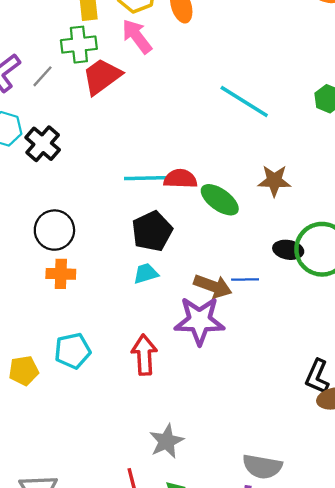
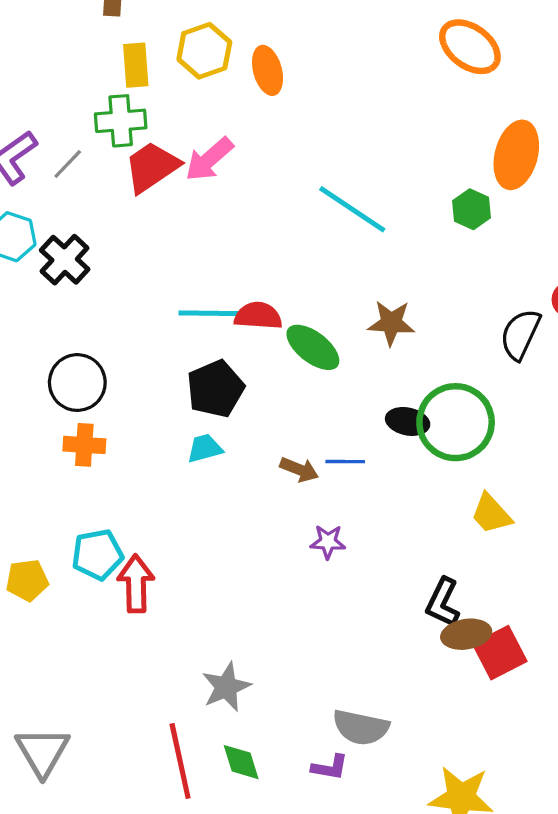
pink arrow: (137, 36) -> (209, 159), moved, turned -96
brown arrow: (213, 286) -> (299, 469), size x0.7
purple star: (199, 321) -> (328, 542), moved, size x0.5
red arrow: (144, 355) -> (136, 584), moved

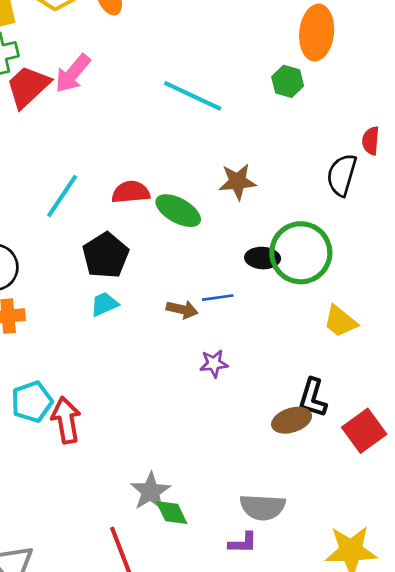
cyan line: (209, 313) -> (62, 196), moved, turned -48
brown ellipse: (466, 634) -> (292, 420), moved
green diamond: (241, 762) -> (172, 512), moved

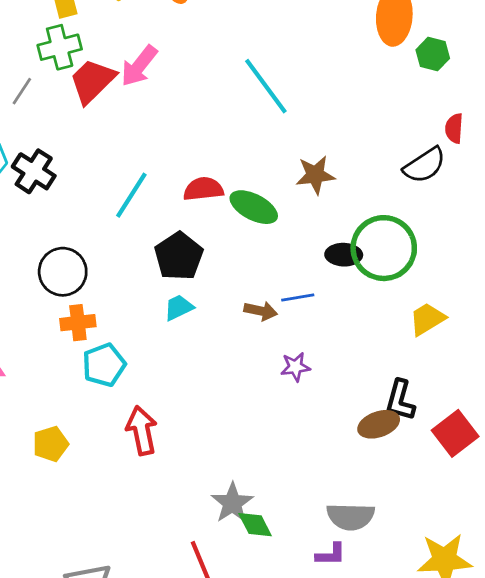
green hexagon: (288, 81) -> (433, 54), moved
cyan line: (193, 96) -> (266, 86), turned 30
black semicircle: (342, 175) -> (425, 165), turned -138
yellow trapezoid: (340, 321) -> (427, 319), turned 111
cyan pentagon: (32, 402) -> (104, 365), moved

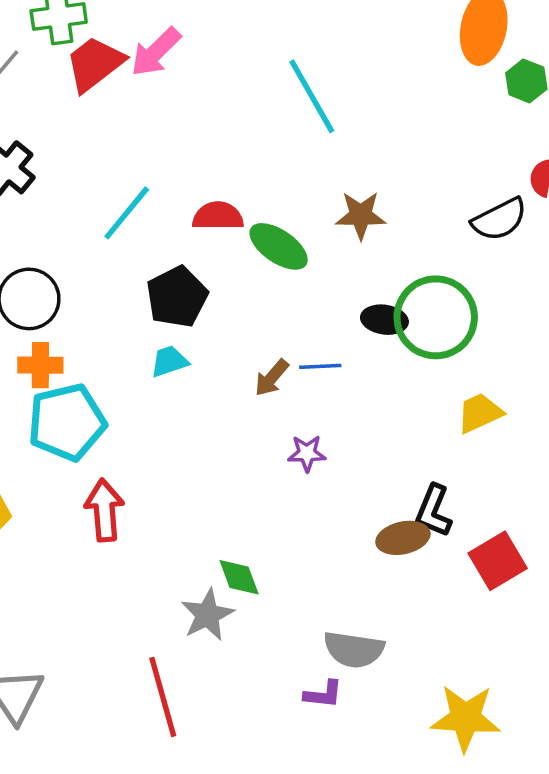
brown arrow: (261, 311) -> (272, 378), turned 112
cyan pentagon: (104, 365) -> (67, 422), size x1.4
green diamond: (255, 525) -> (239, 577), moved

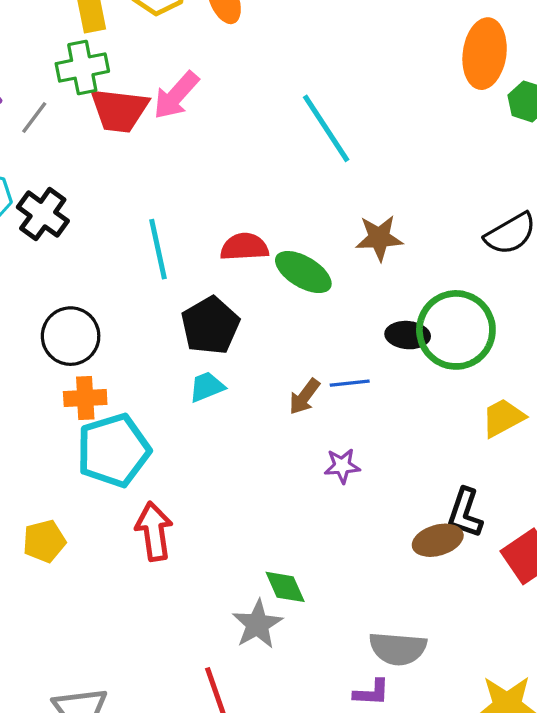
red trapezoid: (95, 64) -> (119, 110), turned -132
cyan line: (127, 213) -> (158, 249), turned -48

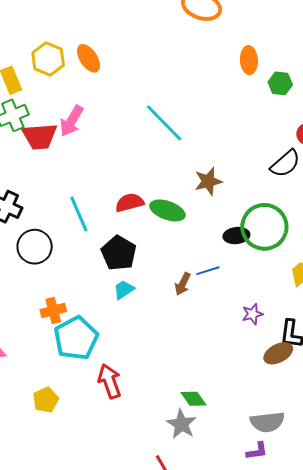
orange ellipse: (485, 54) -> (249, 60), size x0.7
black circle: (71, 336) -> (35, 247), moved
purple star: (342, 466) -> (252, 314), moved

